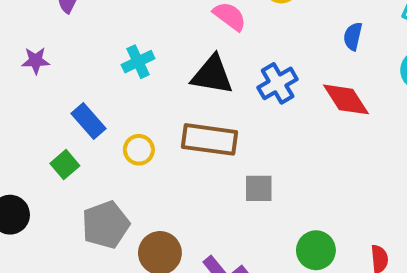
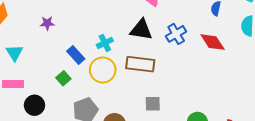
cyan cross: (138, 62) -> (105, 43), moved
yellow circle: (139, 150) -> (103, 70), size x1.6
gray square: (259, 188) -> (153, 104), moved

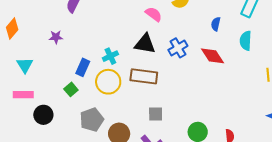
blue rectangle: (76, 55) -> (83, 67), turned 66

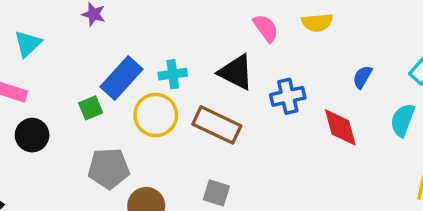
blue rectangle: (83, 67) -> (122, 78), size x1.4

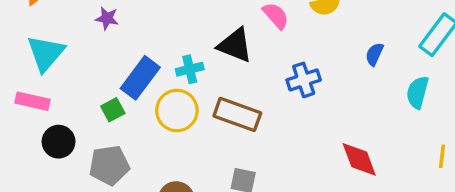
cyan triangle: (28, 44) -> (46, 53), size x1.4
black triangle: (236, 72) -> (235, 45), moved
red diamond: (340, 127) -> (359, 159), moved
gray pentagon: (109, 168) -> (109, 165), moved

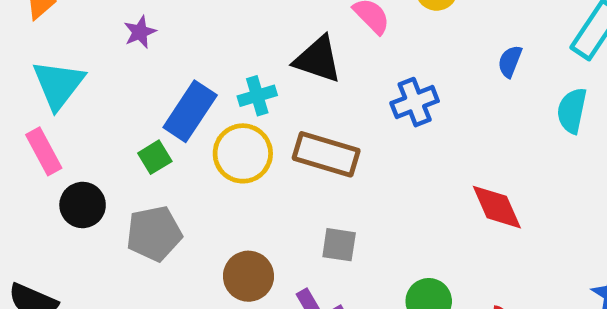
purple star: (107, 18) -> (140, 32), turned -30
pink rectangle: (32, 101) -> (44, 151), turned 52

